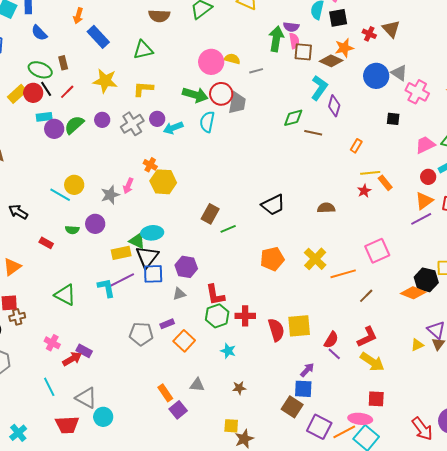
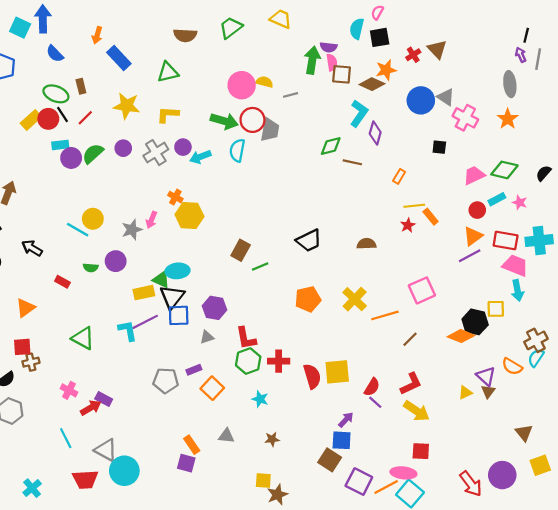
red cross: (369, 34) -> (413, 55), turned 32
purple square: (178, 410) -> (186, 463), moved, turned -36
cyan circle: (103, 417) -> (124, 471), size x1.4

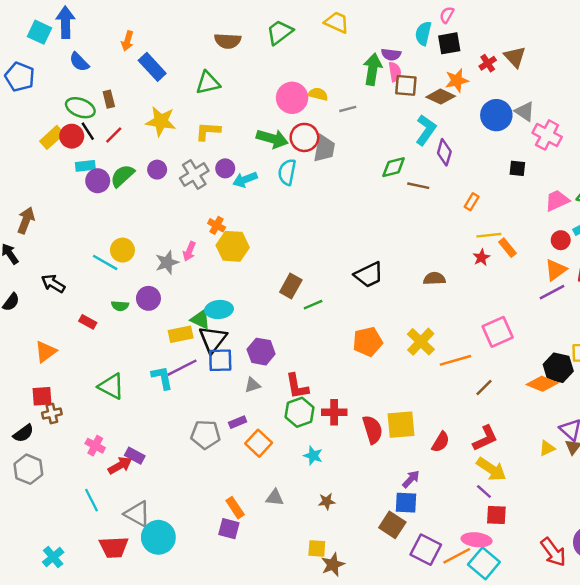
purple line: (375, 402) -> (484, 491), moved

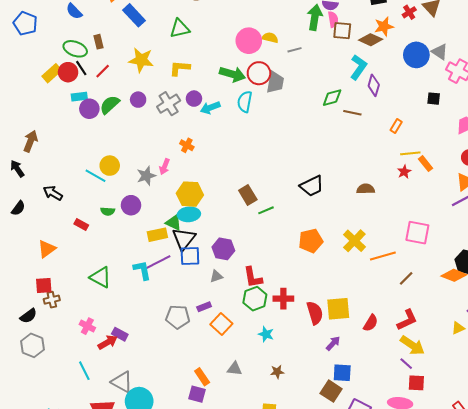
yellow hexagon: (233, 246) -> (190, 194), moved
brown rectangle: (291, 286) -> (248, 195), turned -60
pink square: (498, 332) -> (417, 233), turned 35
purple arrow: (411, 479) -> (333, 343), moved

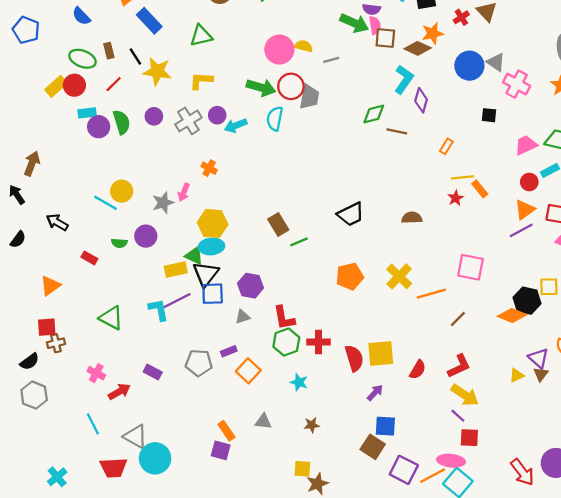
green arrow: (315, 17) -> (354, 23), turned 105
black line: (81, 68) -> (135, 56), moved
green semicircle: (110, 105) -> (122, 122), turned 115
purple rectangle: (120, 334) -> (153, 372), moved

